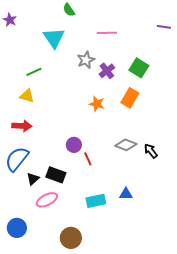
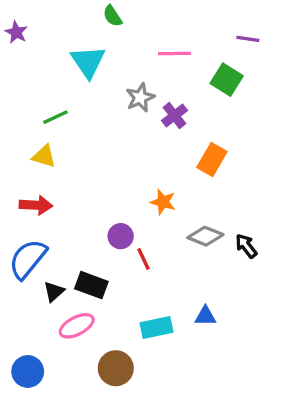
purple line: (164, 27) -> (248, 39), moved
green square: (139, 68) -> (227, 80), moved
orange star: (97, 104) -> (163, 202), moved
brown circle: (71, 238) -> (116, 368), moved

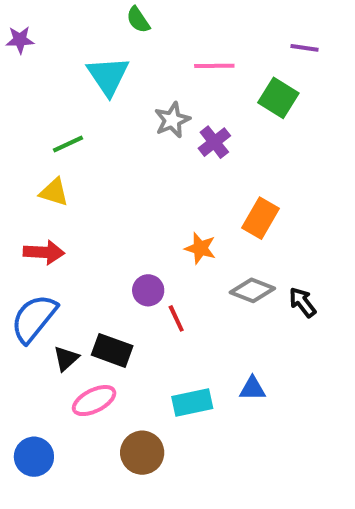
purple star: (16, 32) -> (20, 40), turned -30
orange rectangle: (212, 160) -> (260, 218), moved

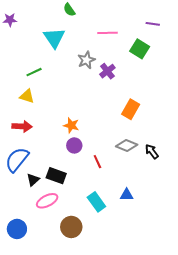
orange star: (200, 248) -> (71, 125), moved
red line: (176, 318) -> (97, 162), moved
cyan rectangle: (192, 403) -> (96, 202), turned 66

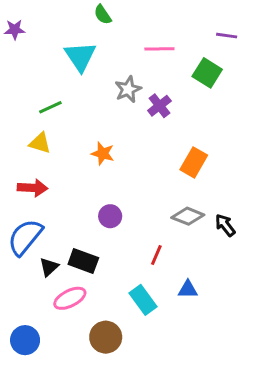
orange star: (71, 125) -> (103, 153), moved
red line: (97, 162) -> (156, 255), moved, turned 48

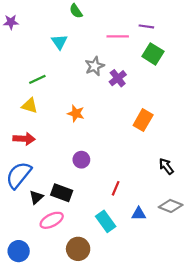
purple line: (227, 36) -> (146, 26), moved
cyan triangle: (80, 56) -> (59, 42), size x0.7
gray diamond: (188, 216) -> (171, 206), moved

